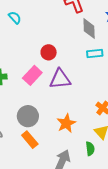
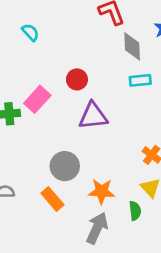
pink rectangle: (32, 75) -> (37, 99), moved
gray circle: (28, 116) -> (65, 166), moved
orange star: (66, 123) -> (102, 191), moved, turned 30

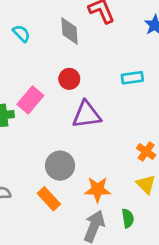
gray diamond: (132, 46) -> (70, 31), moved
green semicircle: (135, 211) -> (128, 218), moved

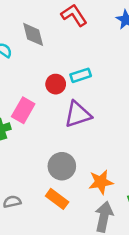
gray diamond: (70, 31) -> (33, 34), moved
cyan rectangle: (132, 78) -> (81, 75), moved

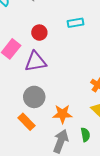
cyan rectangle: (81, 75) -> (75, 23), moved
purple triangle: (78, 114) -> (35, 62), moved

